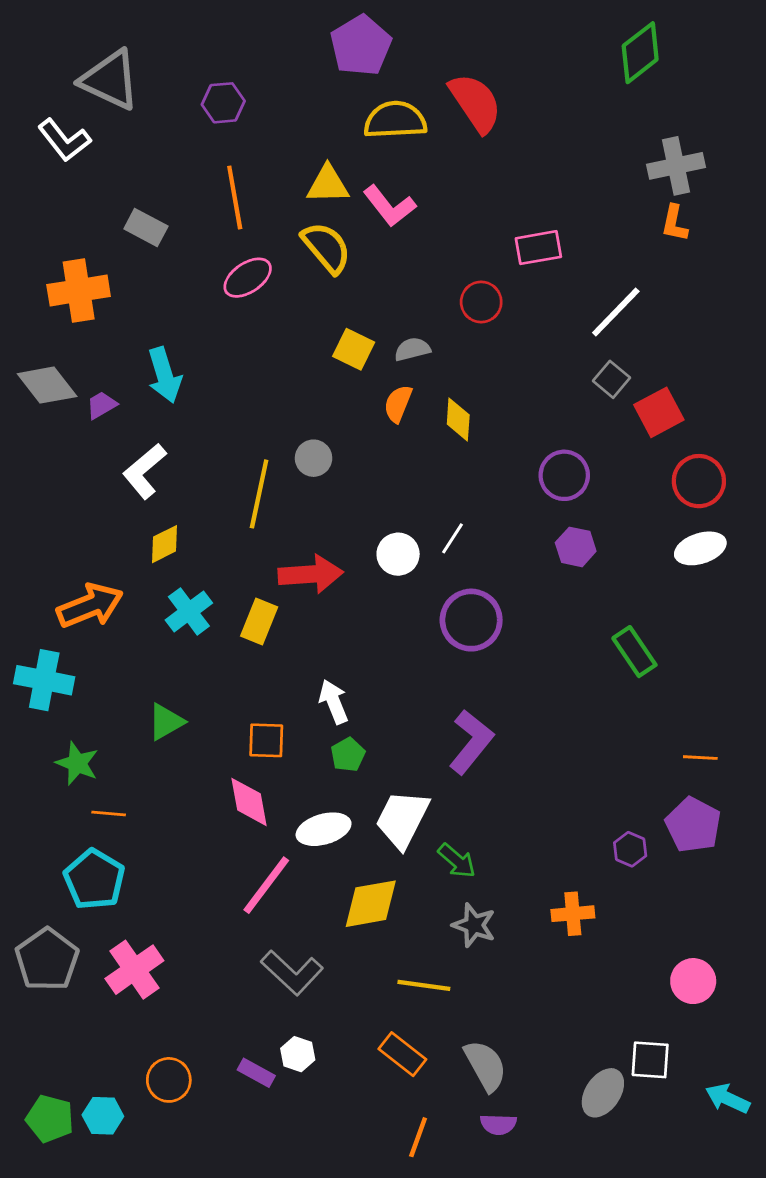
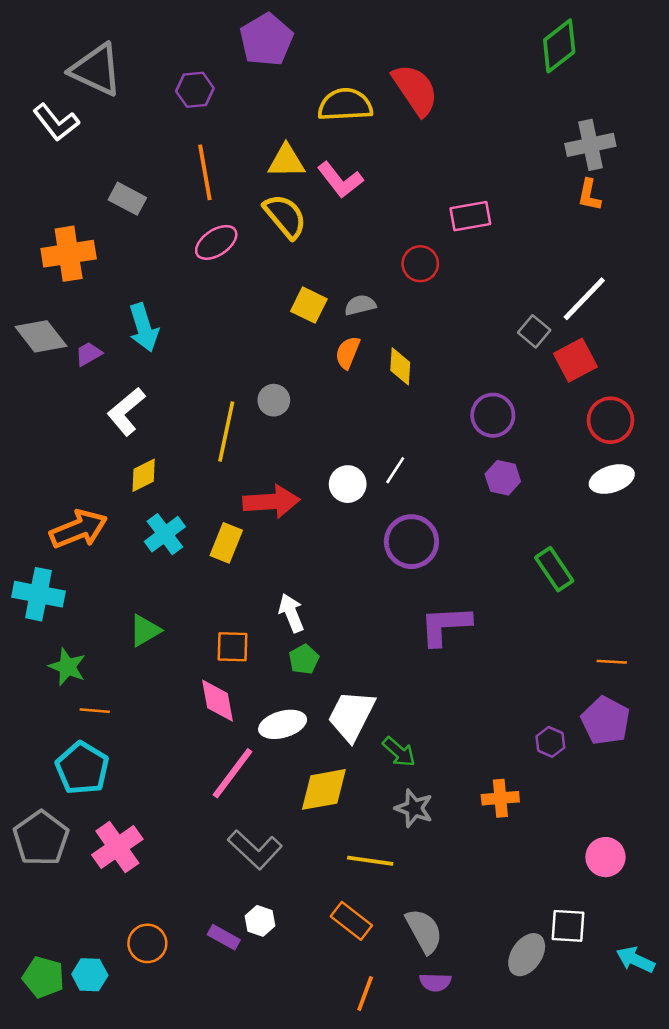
purple pentagon: (361, 46) -> (266, 40), moved
white line: (616, 312) -> (584, 299), moved
purple L-shape: (471, 742) -> (445, 625), moved, turned -132

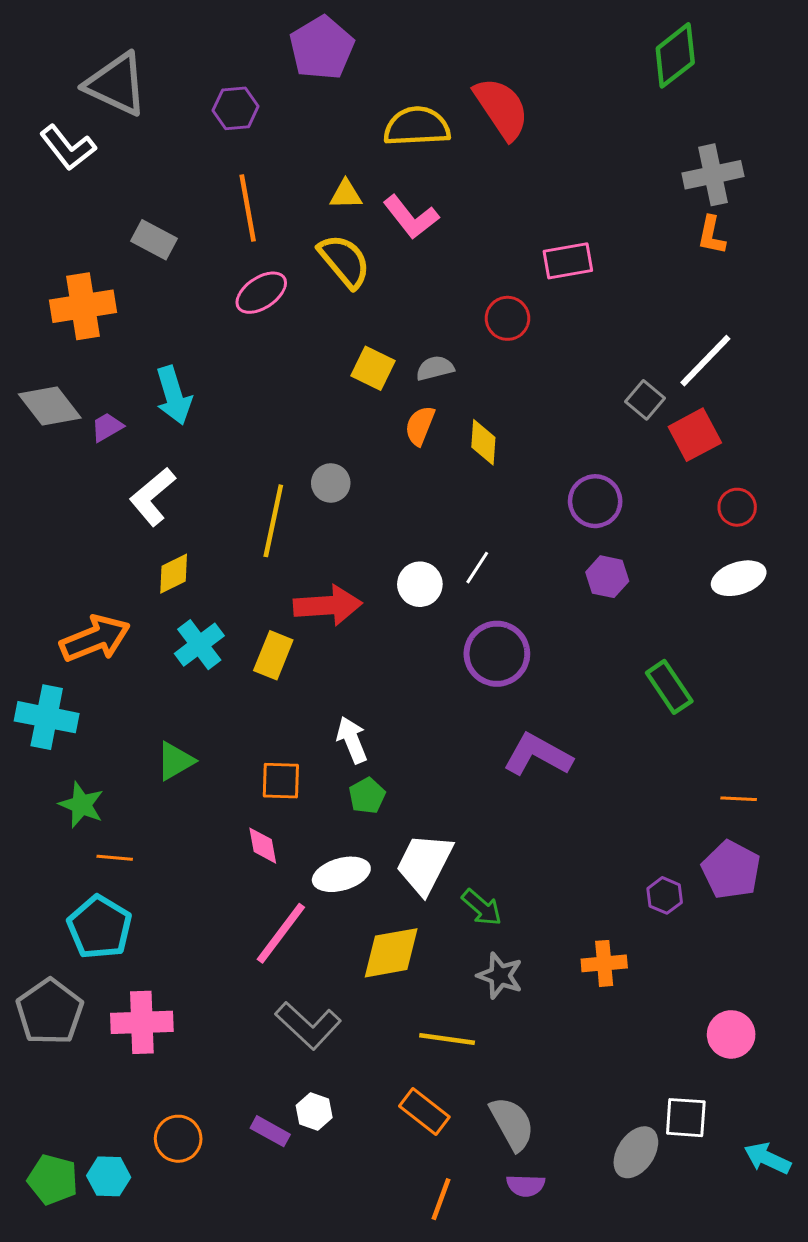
yellow triangle: (286, 161) -> (346, 194), size x0.7
red circle: (610, 420) -> (737, 507), size x0.7
purple L-shape: (445, 625) -> (538, 755), turned 32
pink diamond: (217, 701) -> (263, 846), size x0.7
pink cross: (117, 847) -> (142, 1022), turned 33

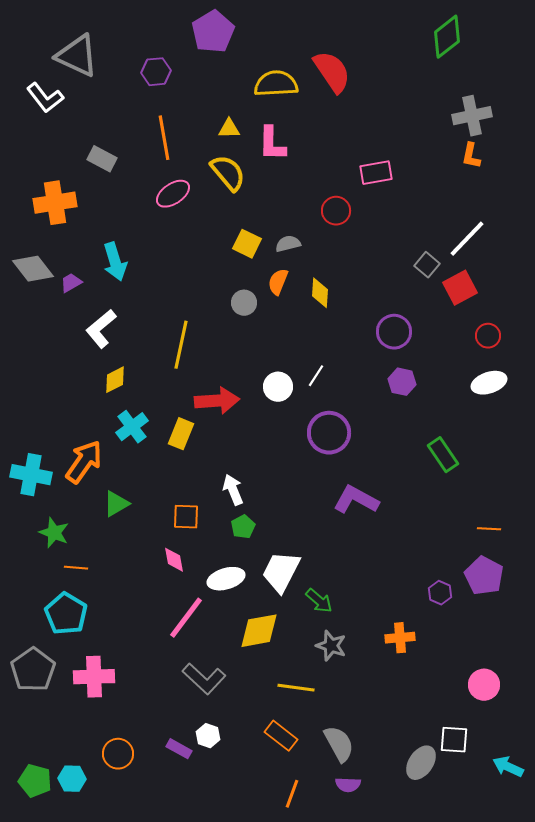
pink L-shape: (411, 217) -> (272, 144), turned 39
gray circle: (331, 483) -> (244, 303), moved
orange arrow: (95, 639) -> (84, 462), moved, turned -33

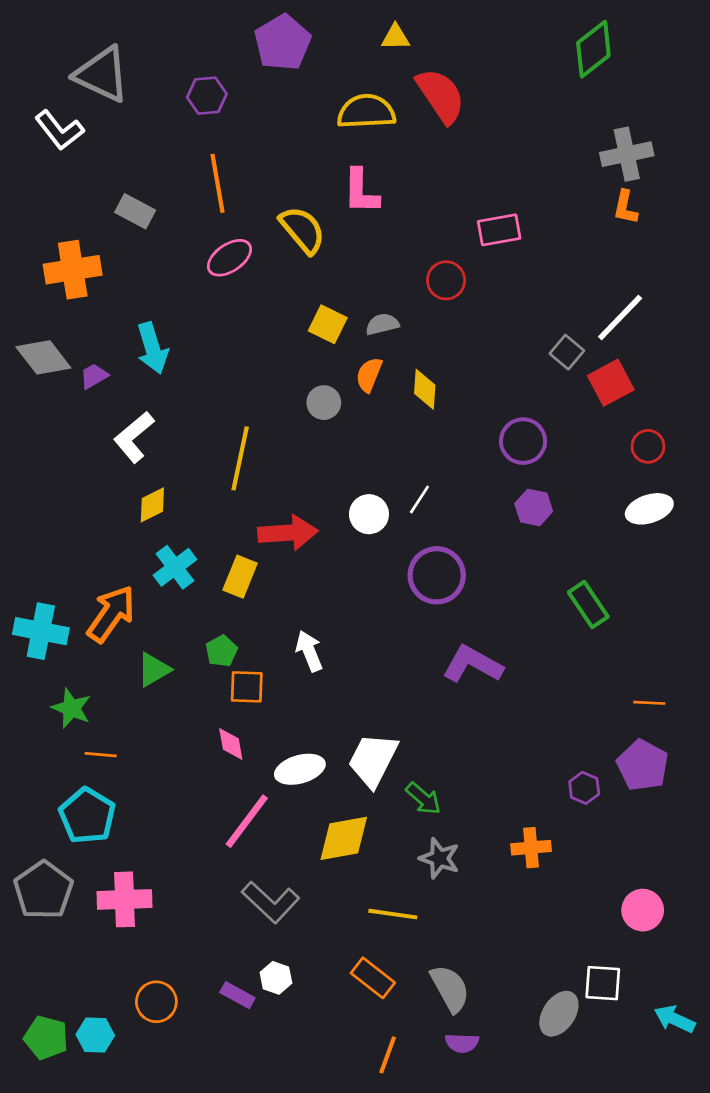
yellow triangle: (229, 129) -> (396, 37), moved
green pentagon: (243, 527) -> (221, 651), moved

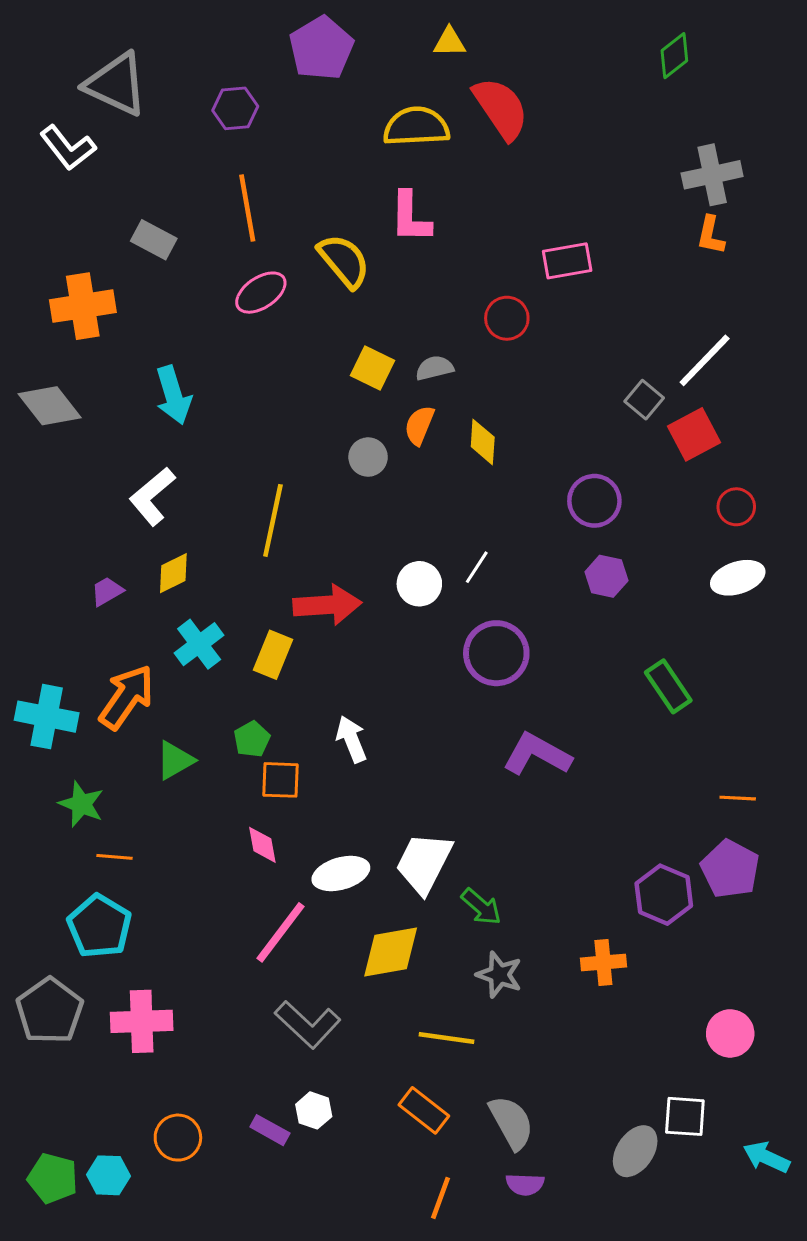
green diamond: (593, 49) -> (674, 56), size x0.7
purple trapezoid: (94, 376) -> (107, 591), moved
purple hexagon: (584, 788) -> (664, 895), size x1.6

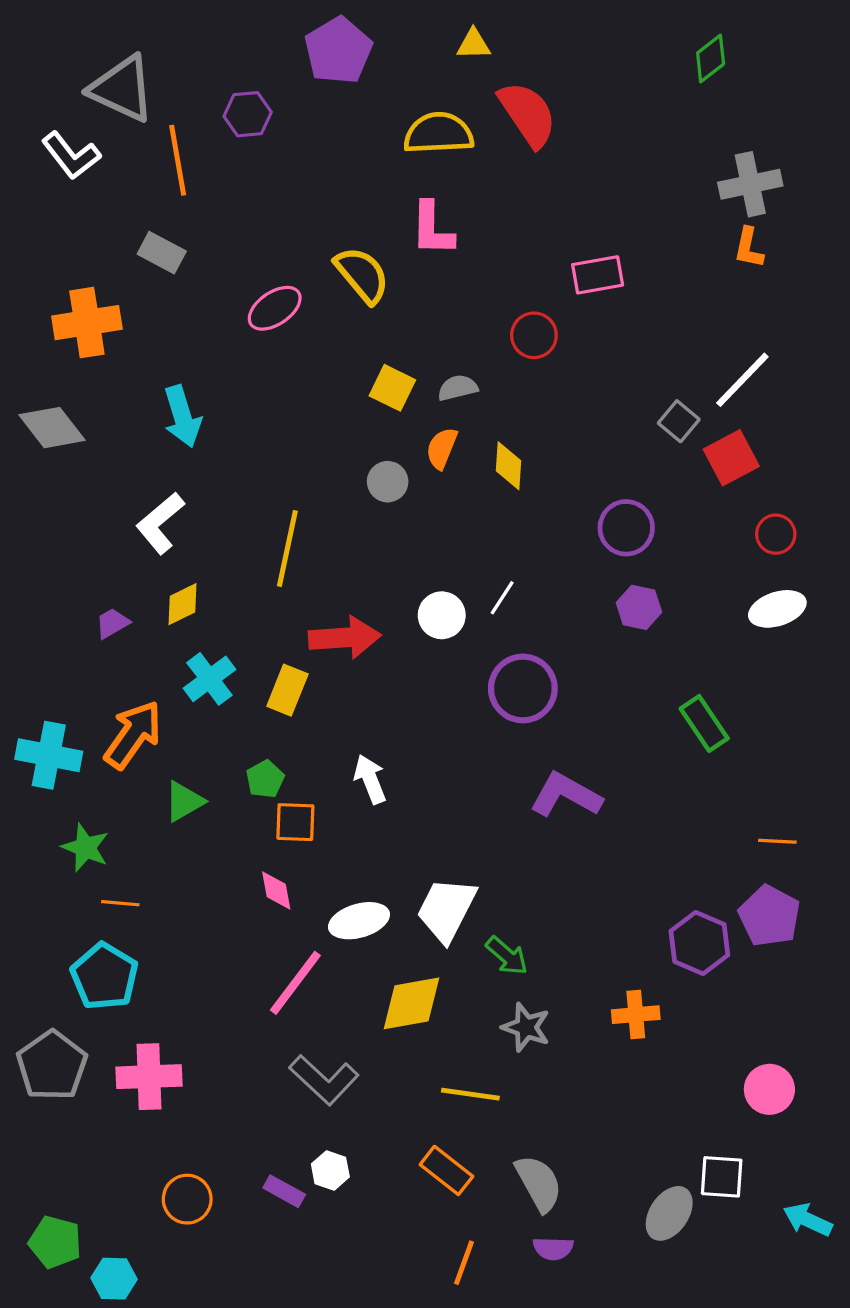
orange line: (247, 208) -> (178, 160), moved
cyan hexagon: (108, 1175) -> (114, 1279), moved

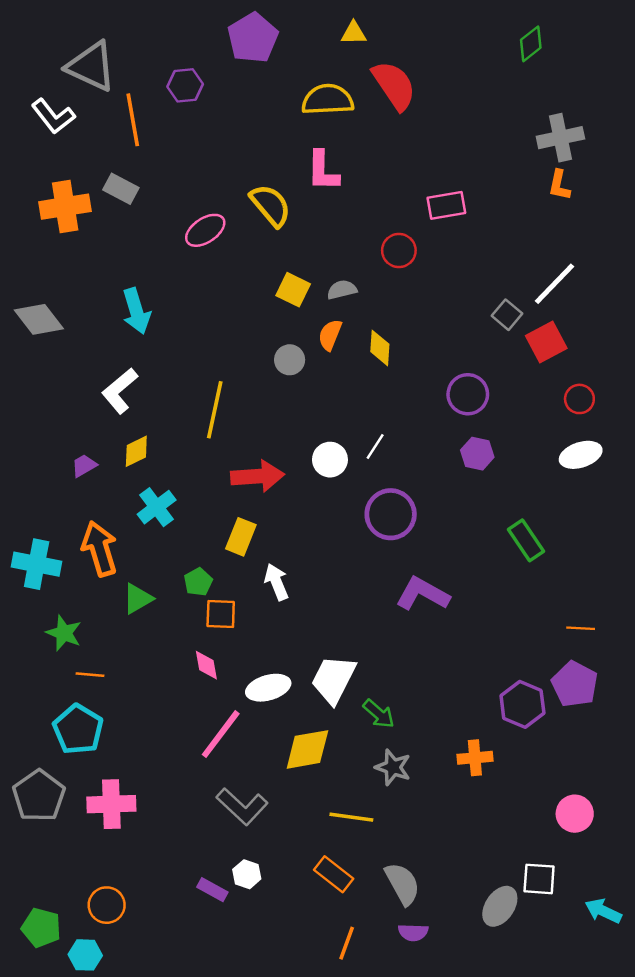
orange cross: (87, 323) -> (65, 207), moved
yellow rectangle: (287, 690) -> (241, 537), moved
orange arrow: (133, 735) -> (100, 549), turned -52
orange circle: (187, 1199) -> (107, 905), moved

